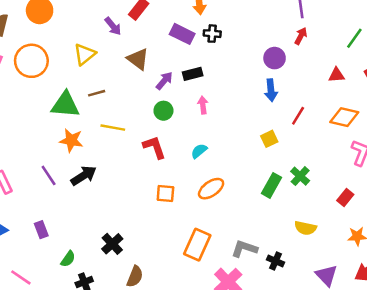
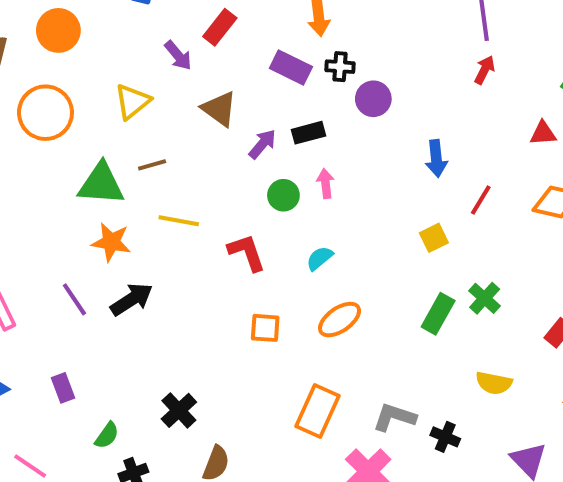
purple circle: (275, 58) -> (373, 99), moved
green circle: (163, 111) -> (283, 195), moved

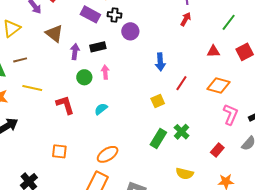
purple arrow: (262, 144) -> (75, 52), turned -35
orange ellipse: (340, 320) -> (108, 154), moved
orange square: (265, 328) -> (59, 151), moved

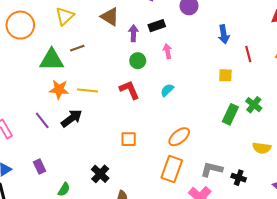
green circle: (84, 77) -> (138, 61), moved
red line: (181, 83) -> (248, 54), turned -42
yellow line: (32, 88) -> (87, 90), moved
yellow square: (158, 101) -> (225, 75), turned 32

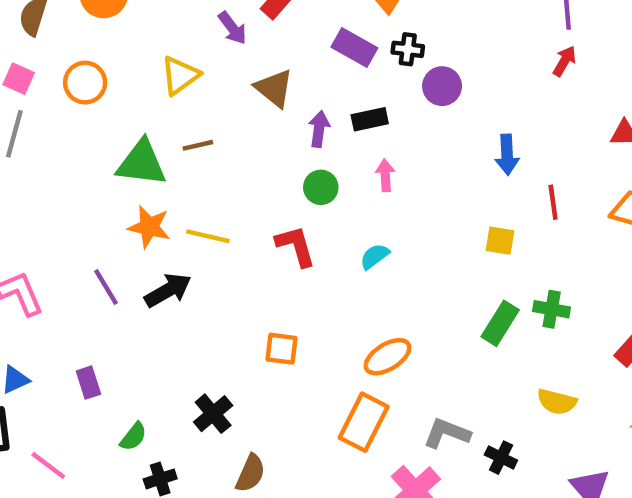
orange circle: (20, 25) -> (85, 83), size x0.7
green cross: (254, 105) -> (552, 309), turned -35

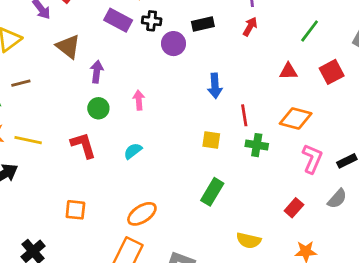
black rectangle: (370, 119) -> (203, 24), moved
green cross: (552, 309) -> (257, 145), moved

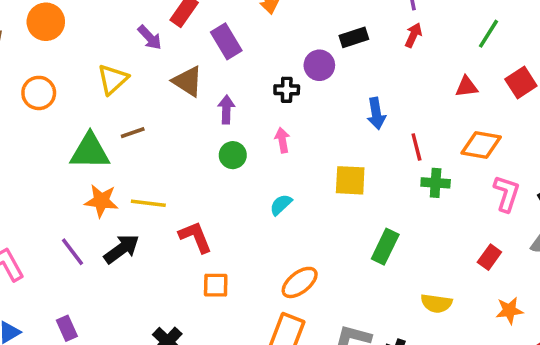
purple rectangle: (118, 20) -> (226, 41), moved, turned 36
black cross: (152, 21) -> (287, 90), moved
yellow square: (211, 140) -> (350, 180), moved, size x1.4
red L-shape: (83, 145) -> (195, 237), moved

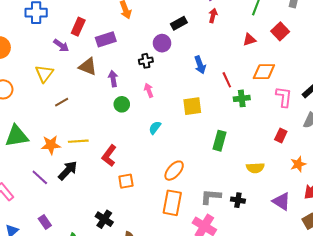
purple rectangle: (226, 41) -> (106, 39), turned -66
green triangle: (90, 151) -> (17, 136), moved
red L-shape: (195, 237) -> (109, 156), turned -110

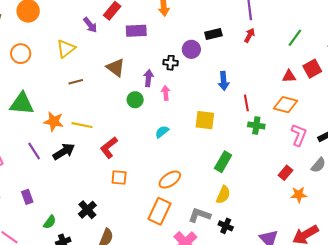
red triangle: (249, 40) -> (289, 76), moved
brown triangle: (88, 67) -> (116, 68), moved
purple arrow: (113, 79) -> (148, 78), moved
orange star: (298, 164) -> (299, 195), moved
yellow semicircle: (255, 168) -> (223, 195), moved, turned -78

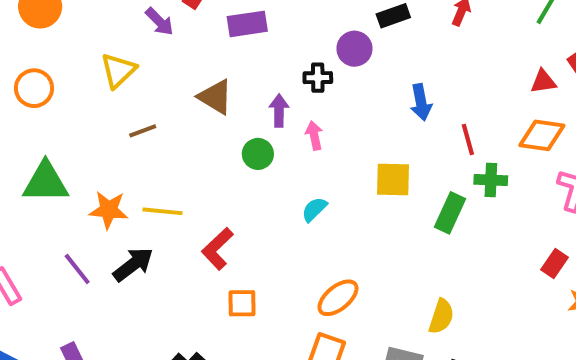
green rectangle: (223, 162) -> (450, 213), moved

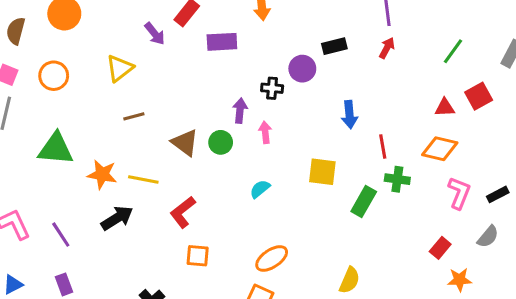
brown triangle: (215, 97) -> (185, 143), moved
purple line: (77, 269) -> (61, 235), moved

